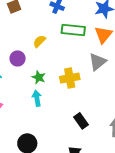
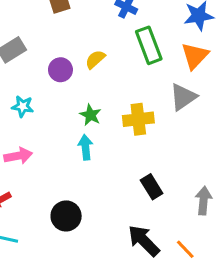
green rectangle: (73, 30) -> (149, 45), turned 60
purple circle: (18, 58) -> (60, 70), moved

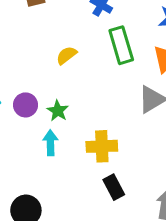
purple circle: (60, 70) -> (25, 105), moved
yellow cross: (138, 119) -> (102, 146), moved

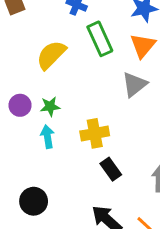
yellow semicircle: (66, 55) -> (51, 55), size x1.6
green star: (58, 111) -> (50, 107), turned -30

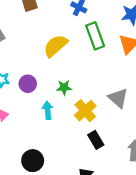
gray triangle: (135, 84) -> (118, 98), moved, turned -45
green star: (50, 107) -> (64, 87), moved
yellow cross: (95, 133) -> (85, 111), turned -35

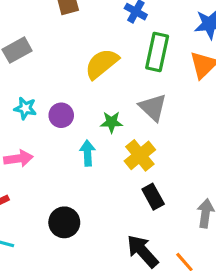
green rectangle: (95, 36) -> (157, 52), turned 30
gray triangle: (118, 98) -> (153, 107), moved

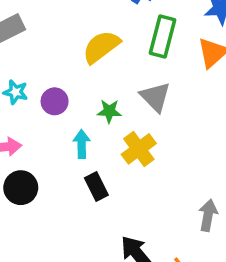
black rectangle: (153, 197) -> (96, 187), moved
black circle: (64, 222) -> (21, 188), moved

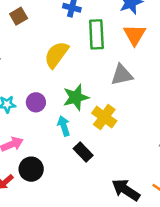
gray triangle: (155, 97) -> (122, 75), moved, turned -40
green star: (109, 111) -> (76, 97), size x1.5

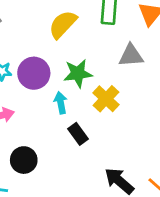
purple circle: (36, 102) -> (34, 73), size x1.5
black circle: (31, 169) -> (24, 160), moved

